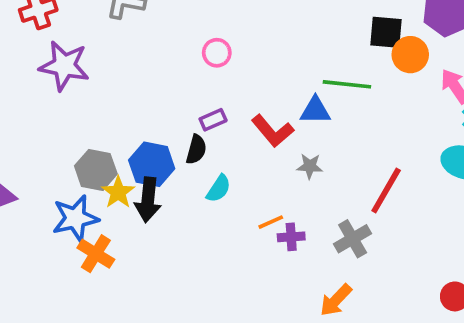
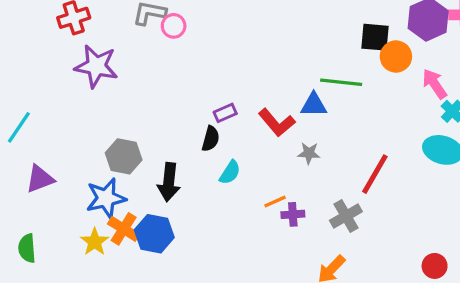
pink circle: (217, 53) -> (174, 26), moved
blue hexagon: (152, 164) -> (154, 234), moved
yellow star: (118, 192) -> (95, 242), moved

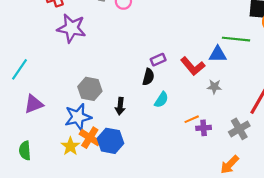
black arrow: (169, 182) -> (120, 106), size x0.7

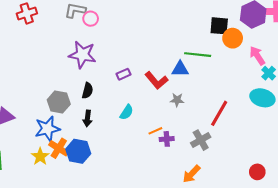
purple star: (71, 28) -> (82, 55), moved
black semicircle: (148, 77) -> (88, 91), moved

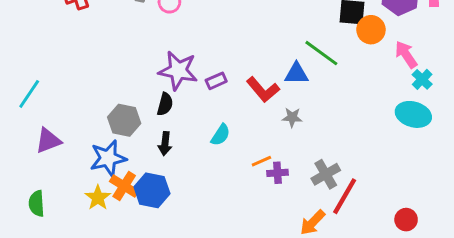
purple star: (82, 55) -> (178, 71), moved
green line: (198, 55) -> (321, 53), turned 30
red line: (219, 113) -> (345, 196), moved

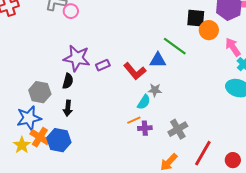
cyan semicircle: (221, 135) -> (144, 102), moved
red line: (345, 196) -> (203, 153), moved

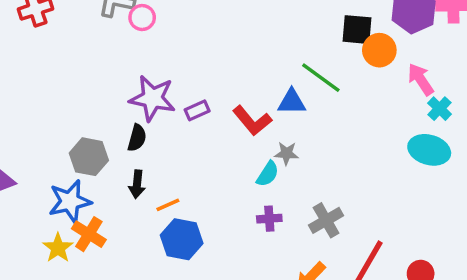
orange line: (134, 120) -> (168, 205), moved
blue hexagon: (59, 140) -> (182, 239), moved

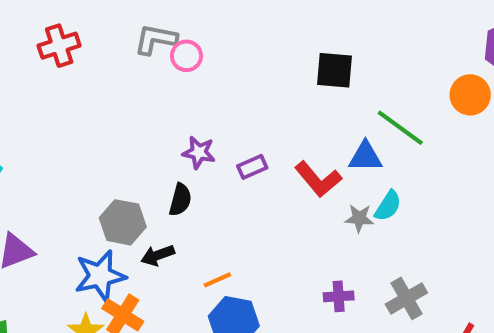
black square: (357, 30) -> (334, 70), moved
purple star: (152, 98) -> (199, 152), size x0.6
cyan semicircle: (268, 174) -> (388, 206), moved
black arrow: (137, 184) -> (158, 255), moved, turned 64

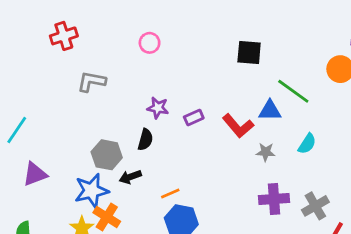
gray L-shape: (156, 39) -> (91, 82), moved
cyan semicircle: (388, 206) -> (307, 144), moved
purple cross: (339, 296) -> (274, 199), moved, size x1.5
gray cross: (406, 298) -> (315, 206), moved

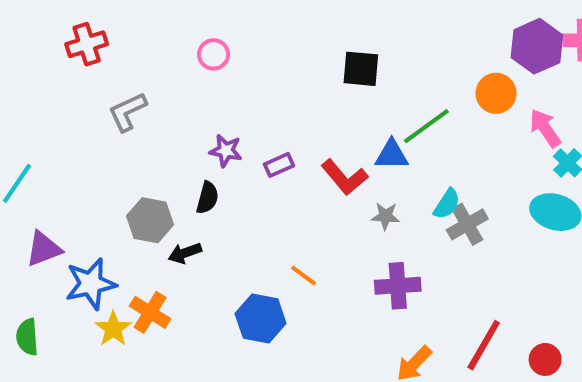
gray L-shape: (91, 82) -> (128, 112), turned -36
green line: (293, 91) -> (426, 126), turned -72
blue star: (91, 191) -> (91, 284), moved
orange line: (170, 194) -> (304, 276), moved, turned 60
gray cross: (315, 206) -> (467, 224), moved

